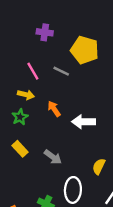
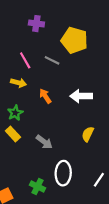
green star: (20, 117) -> (15, 113), moved
white arrow: (84, 122) -> (81, 96), moved
yellow semicircle: (99, 166) -> (88, 134), moved

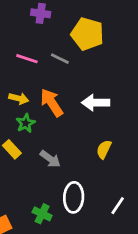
pink line: (25, 60) -> (27, 59), turned -42
yellow arrow: (19, 83) -> (19, 98), moved
orange arrow: (45, 96) -> (52, 103), size x1.5
green star: (15, 113) -> (26, 123), moved

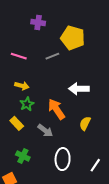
pink line: (27, 59) -> (19, 56), moved
gray line: (60, 59) -> (52, 56), turned -48
orange arrow: (52, 103) -> (56, 109), moved
green cross: (42, 214) -> (23, 156), moved

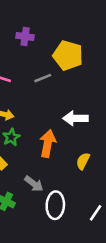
orange arrow: (56, 109) -> (48, 144), turned 45
gray arrow: (45, 131) -> (34, 184), moved

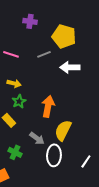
white arrow: (75, 118) -> (70, 67), moved
yellow semicircle: (83, 161) -> (63, 130), moved, size x1.5

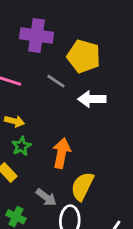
purple cross: (30, 21) -> (37, 35), size x1.6
gray line: (44, 54) -> (56, 81), turned 56

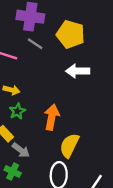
gray line: (56, 81) -> (35, 44), moved
gray arrow: (46, 197) -> (21, 150), moved

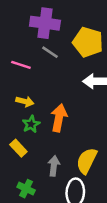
orange arrow: (52, 117) -> (59, 118), moved
gray arrow: (21, 150) -> (54, 166), moved, turned -120

